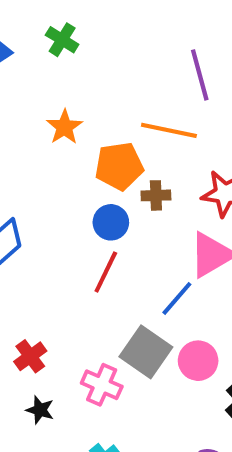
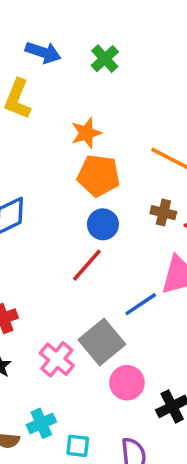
orange pentagon: (119, 166) -> (99, 176), moved
brown cross: (156, 195) -> (163, 213), moved
pink circle: (198, 361) -> (127, 383), moved

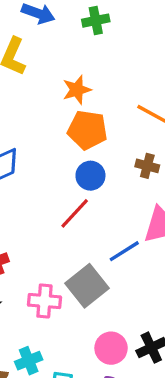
green cross: (105, 59) -> (96, 21), turned 30
pink cross: (57, 359) -> (44, 301), turned -36
pink circle: (127, 383) -> (111, 348), moved

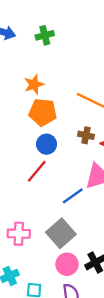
gray square: (87, 286) -> (61, 233), moved

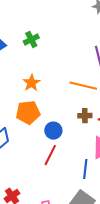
orange pentagon: (43, 112) -> (28, 112), moved
blue line: (73, 196) -> (85, 169), turned -36

